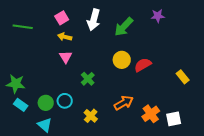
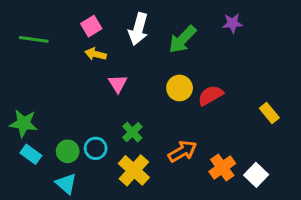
pink triangle: (66, 57) -> (118, 84), moved
green cross: (88, 79) -> (132, 132), moved
yellow cross: (91, 116) -> (134, 170), size x1.5
white square: (174, 119) -> (256, 175), turned -35

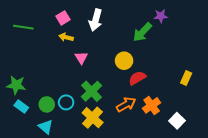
green arrow: (182, 39) -> (142, 32), moved
red semicircle: (210, 95) -> (137, 78), moved
yellow rectangle: (269, 113) -> (186, 78), turned 64
green cross: (132, 132) -> (91, 91), size x1.5
orange cross: (222, 167) -> (152, 105), moved

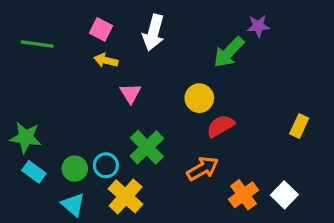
pink square: (63, 18) -> (101, 29), turned -32
orange cross: (152, 105) -> (244, 195), moved
yellow cross: (93, 118) -> (126, 196), moved

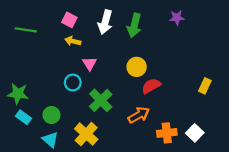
green arrow: (229, 52) -> (134, 25), moved, turned -30
cyan circle: (106, 165) -> (73, 83), moved
orange cross: (244, 195) -> (167, 133), turned 30

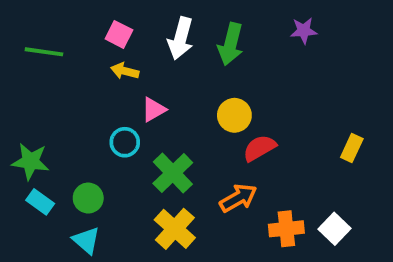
pink triangle: (90, 63) -> (154, 110), turned 32
yellow cross: (86, 134) -> (175, 229), moved

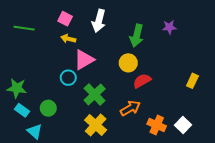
purple star: (304, 31) -> (169, 27), moved
green arrow: (231, 44) -> (137, 36), moved
pink triangle: (154, 110) -> (84, 60), size x1.5
orange cross: (286, 229) -> (157, 125), turned 30
cyan triangle: (86, 240) -> (35, 131), moved

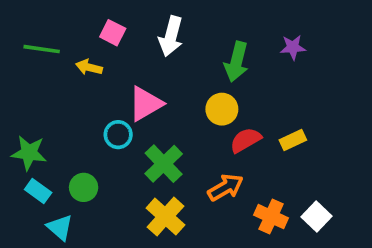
yellow arrow: (68, 39) -> (89, 67), moved
yellow rectangle: (192, 81) -> (293, 140), moved, turned 40

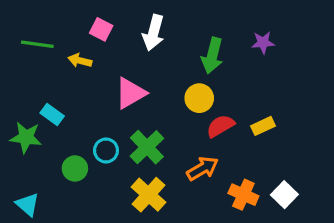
cyan circle: (118, 135) -> (106, 150), moved
cyan rectangle: (38, 191) -> (52, 114), moved
cyan triangle: (60, 227) -> (27, 204), moved

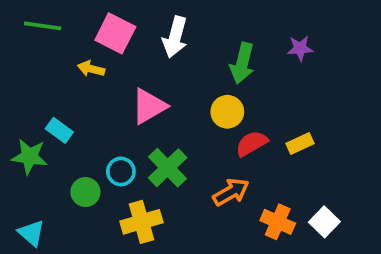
pink square: (101, 29) -> (115, 33), size x1.5
green line: (37, 44) -> (43, 26), moved
yellow cross: (149, 195) -> (141, 222), moved, turned 32

